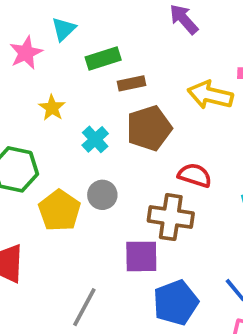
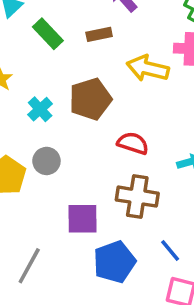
green rectangle: (103, 59) -> (48, 34), turned 64
brown rectangle: (132, 83) -> (99, 34), moved
brown cross: (171, 217) -> (137, 197), moved

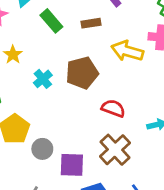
gray circle: (46, 161) -> (42, 149), moved
brown cross: (137, 197) -> (115, 150), turned 36

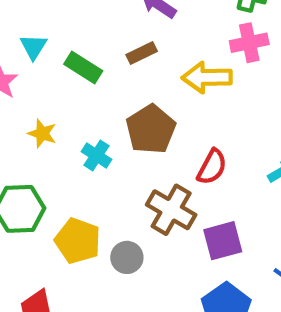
red semicircle: (113, 108) -> (212, 167), turned 115
brown cross: (115, 150) -> (171, 210), moved
purple square: (72, 165) -> (223, 241), moved

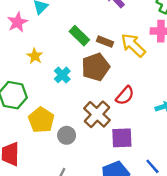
brown rectangle: (142, 53) -> (105, 42), moved, turned 35
green rectangle: (83, 67) -> (79, 36), moved
yellow arrow: (207, 77) -> (133, 45), turned 32

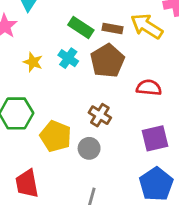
cyan cross: (62, 75) -> (68, 58), moved
red semicircle: (125, 96) -> (149, 88), turned -114
brown cross: (97, 114) -> (100, 115), moved, size x0.7

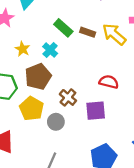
brown pentagon: (107, 61) -> (38, 77), moved
purple square: (155, 138) -> (96, 111), moved

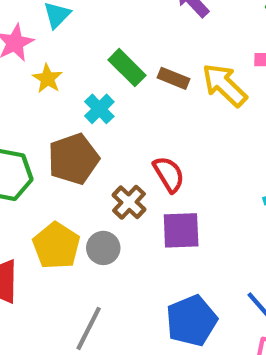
yellow star: (22, 49) -> (47, 79), moved
red semicircle: (109, 82) -> (169, 174), moved, turned 42
yellow pentagon: (32, 109) -> (56, 246), moved

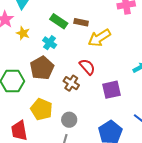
yellow arrow: (224, 85) -> (99, 38), moved, turned -65
purple square: (181, 230) -> (112, 90), moved
gray circle: (103, 248) -> (69, 120), moved

